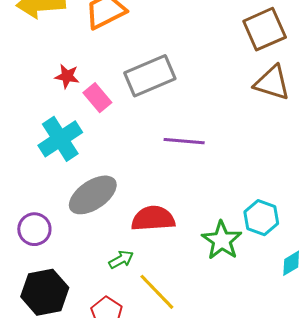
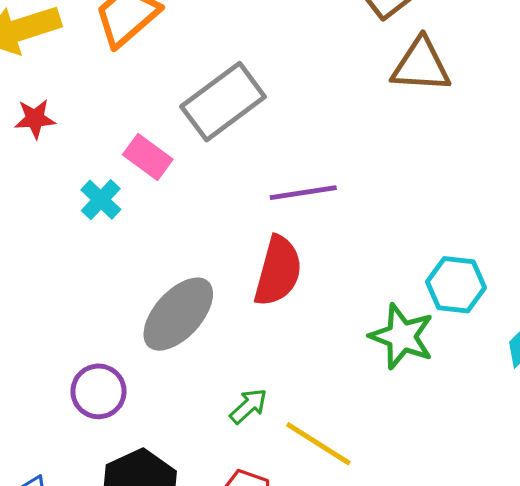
red star: (67, 76) -> (35, 119), moved
cyan cross: (60, 139) -> (101, 200), moved, size x0.6
red semicircle: (153, 219) -> (278, 271), moved, turned 123

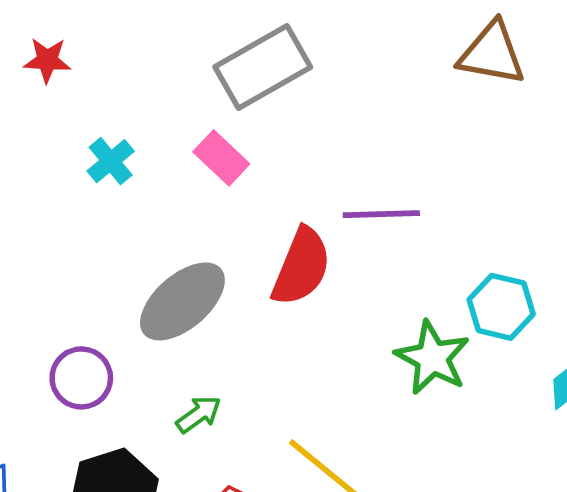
pink rectangle: (148, 157) -> (221, 158), moved
purple line: (303, 193) -> (381, 214), moved
green arrow: (249, 406) -> (199, 414), moved

